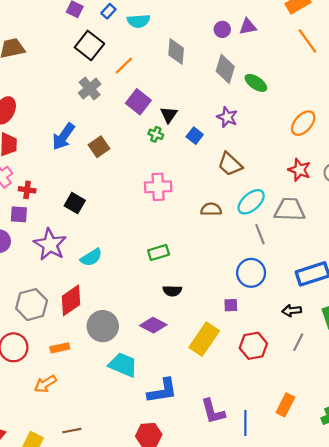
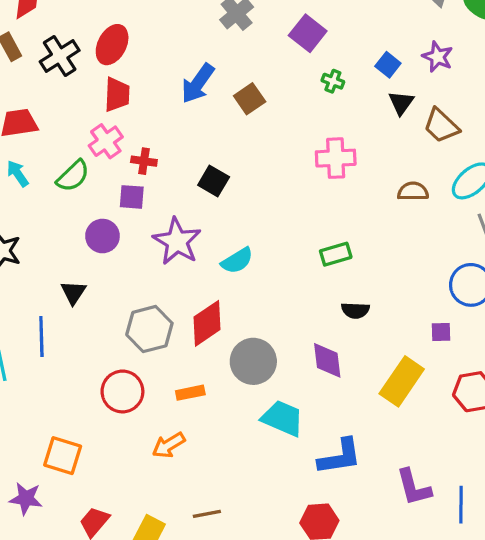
black triangle: (169, 115) -> (401, 103), moved
blue square: (195, 136) -> (388, 65), moved
purple diamond: (153, 325) -> (327, 360), turned 55

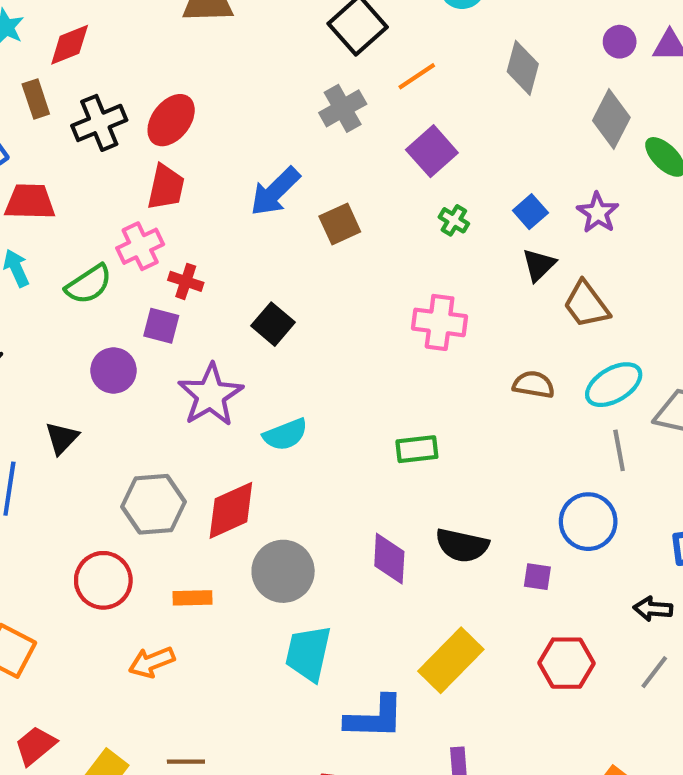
black semicircle: (355, 310) -> (462, 545), moved, size x1.4
purple diamond: (327, 360) -> (389, 559), moved
yellow rectangle: (402, 381) -> (451, 660), moved
cyan trapezoid: (283, 418) -> (308, 653), turned -111

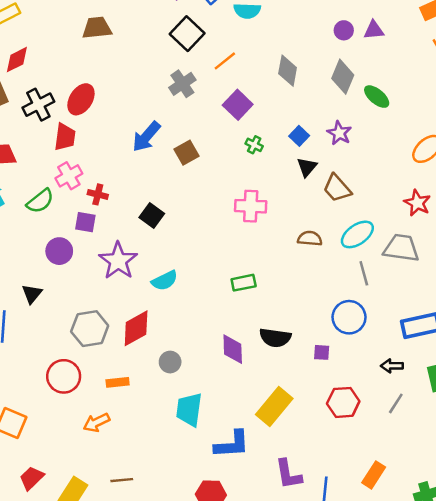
gray diamond: (523, 68) -> (288, 71), moved
red trapezoid: (166, 187) -> (65, 137), moved
gray circle: (283, 571) -> (170, 362), size x0.6

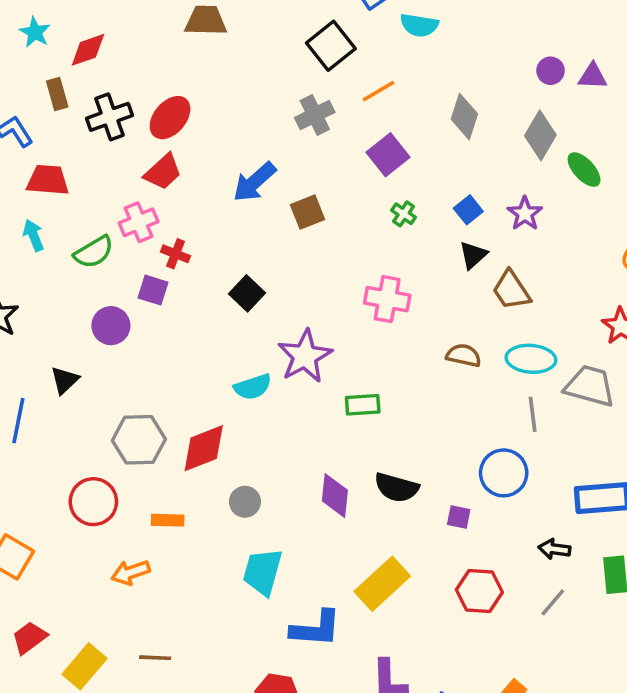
red trapezoid: (65, 137) -> (163, 172), moved, turned 32
cyan ellipse: (357, 234) -> (531, 359), turned 32
purple star: (118, 261) -> (305, 356), moved

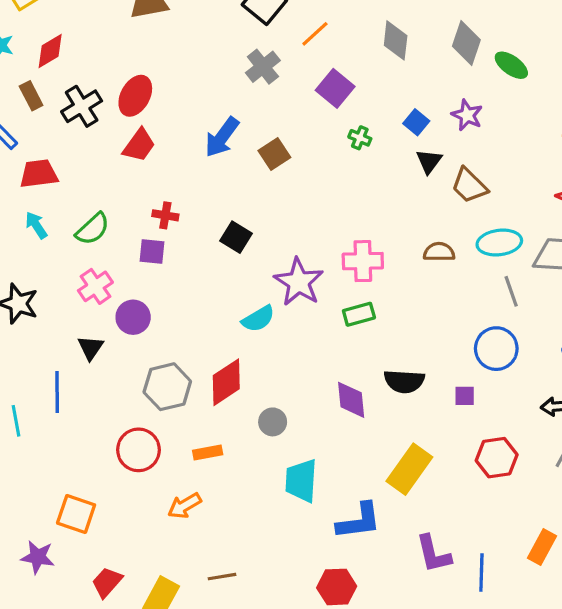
pink cross: (139, 222) -> (95, 286), moved
pink cross: (387, 299) -> (363, 261), moved
purple circle: (111, 326) -> (133, 317), moved

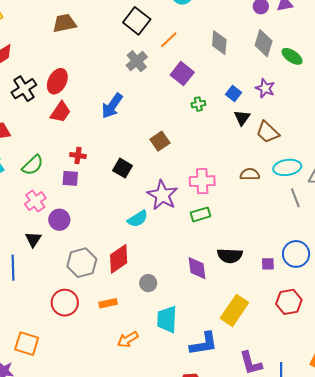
green cross: (360, 138) -> (198, 104), turned -32
brown square: (274, 154) -> (160, 141), moved
blue circle: (496, 349) -> (296, 254), moved
orange arrow: (184, 506) -> (128, 339), moved

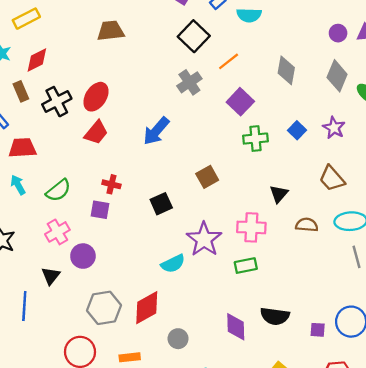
green cross: (198, 104) -> (255, 139), size x1.5
black triangle: (242, 118) -> (279, 194), moved
black square: (122, 168) -> (161, 204), turned 30

